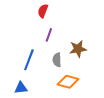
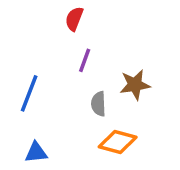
blue line: (29, 60) -> (29, 93), moved

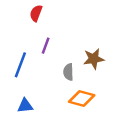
red semicircle: (74, 19) -> (36, 13), moved
purple line: (85, 60) -> (46, 46), moved

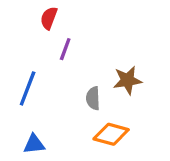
purple line: (46, 46) -> (65, 49), moved

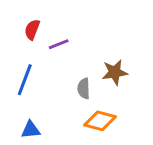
red semicircle: (49, 18) -> (32, 29), moved
purple line: (65, 49) -> (59, 44), turned 48

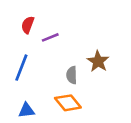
brown star: (115, 72) -> (98, 61), turned -30
orange diamond: (100, 121) -> (68, 103), moved, turned 36

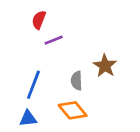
red semicircle: (28, 25) -> (39, 20), moved
blue line: (21, 68) -> (33, 85), moved

